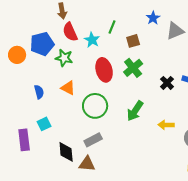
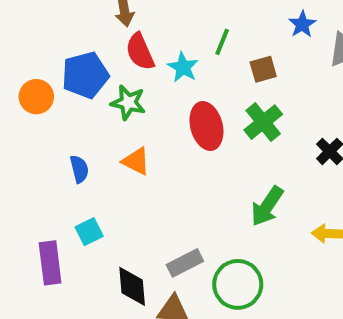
green circle: (95, 106) -> (238, 284), moved

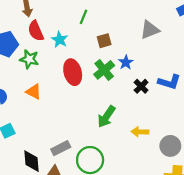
blue star: (302, 24) -> (126, 62), moved
green line: (222, 42) -> (84, 17), moved

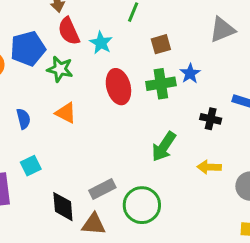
green cross: (104, 70) -> (161, 84), turned 30
black cross: (141, 86) -> (211, 119), moved, turned -32

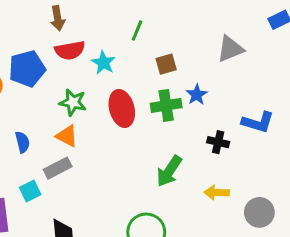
red semicircle: (69, 31) -> (70, 50), turned -76
green star: (60, 69) -> (73, 102), moved
gray rectangle: (102, 189) -> (58, 168), moved

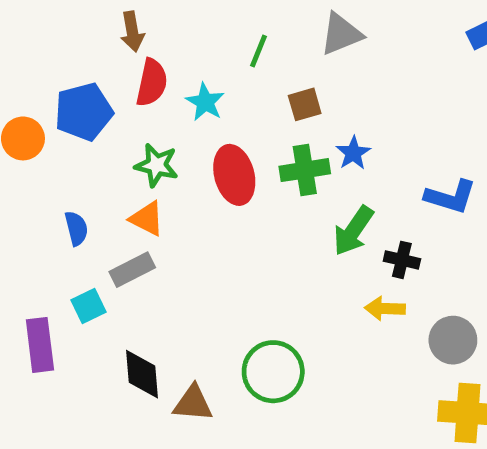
gray triangle: (230, 49) -> (341, 34), moved
red semicircle: (70, 50) -> (152, 83), turned -68
black cross: (218, 142) -> (402, 260), moved
green arrow: (169, 171) -> (353, 231), moved

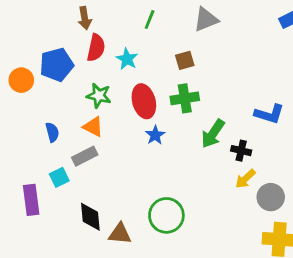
green line: (259, 51) -> (150, 20), moved
blue star: (353, 153) -> (155, 135), moved
yellow arrow: (385, 309) -> (245, 179), moved, turned -45

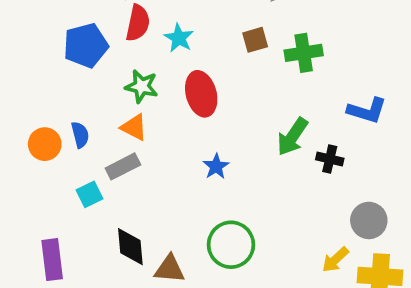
orange circle: (21, 80) -> (45, 144), moved
green cross: (185, 98) -> (304, 53), moved
blue star: (155, 135) -> (216, 166), moved
yellow arrow: (245, 179) -> (335, 260), moved
purple rectangle: (31, 200) -> (52, 260), moved

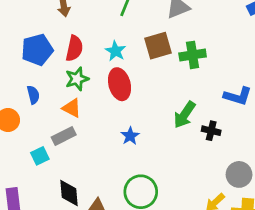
red semicircle: (138, 23) -> (74, 48), moved
cyan star: (179, 38) -> (116, 51), moved
brown square: (255, 40) -> (158, 46), size x1.5
green star: (142, 86) -> (77, 79), turned -30
blue semicircle: (80, 135) -> (33, 95), moved

